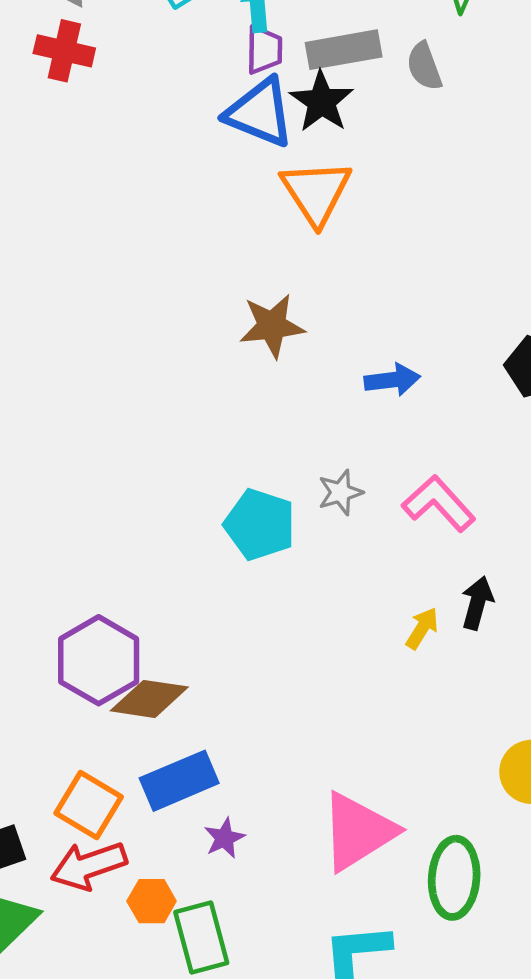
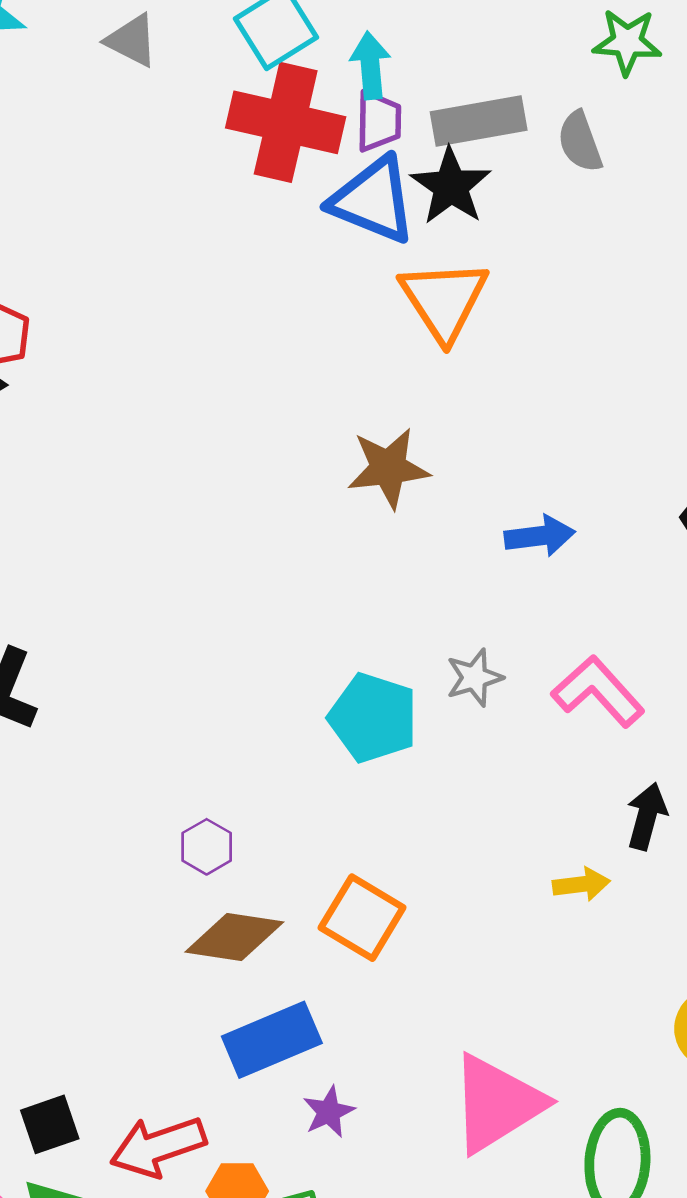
red cross: (64, 51) -> (286, 122), moved, size x1.5
yellow arrow: (422, 628) -> (581, 884), moved, turned 51
purple hexagon: (99, 660) -> (207, 847), moved, size x0.5
orange square: (89, 805) -> (362, 918), moved

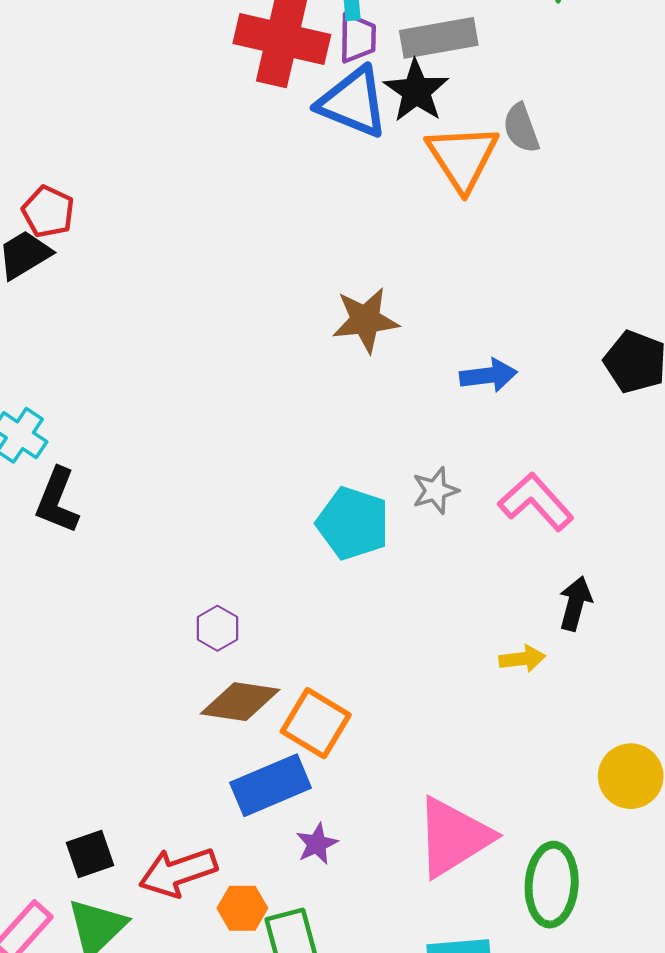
gray semicircle: (580, 142) -> (521, 128), moved
orange triangle: (444, 300) -> (462, 158), moved
orange square: (362, 918) -> (316, 723), moved

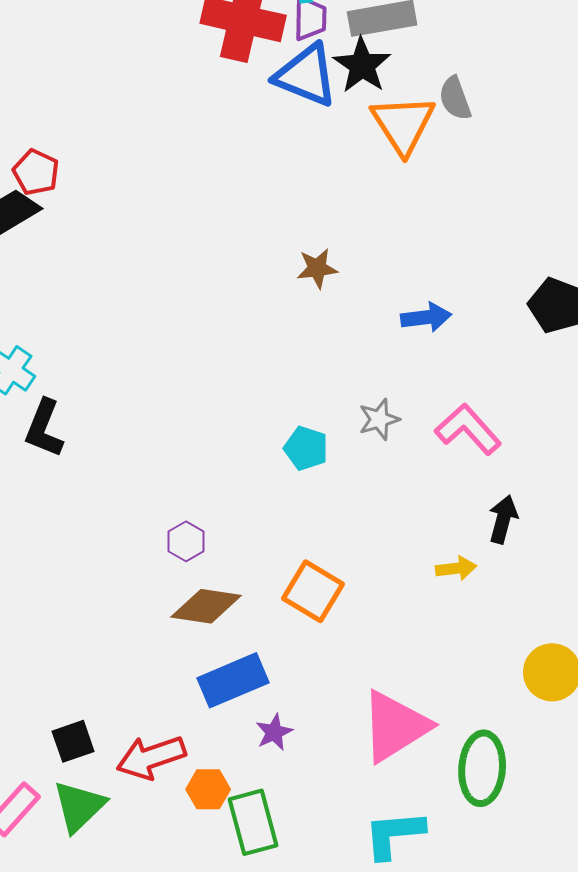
brown star: (365, 320) -> (317, 268), size x0.7
cyan pentagon: (353, 523) -> (306, 448), size x0.7
orange square: (316, 723) -> (313, 591), moved

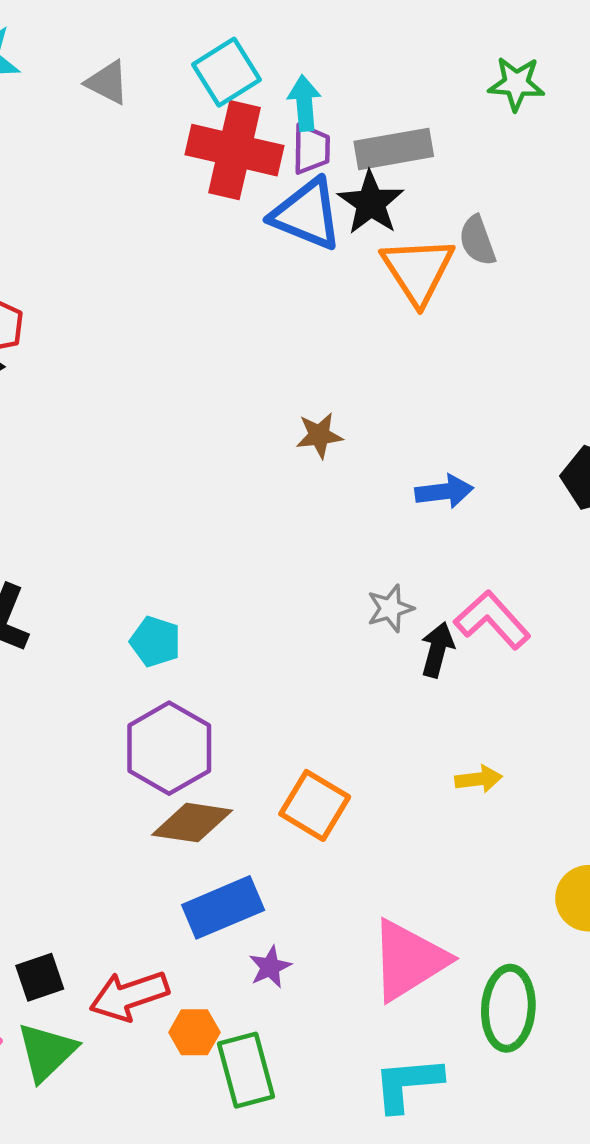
cyan pentagon: (306, 448) -> (155, 642), moved
black arrow: (503, 519) -> (437, 650), moved
purple hexagon: (186, 541) -> (169, 748), size x2.0

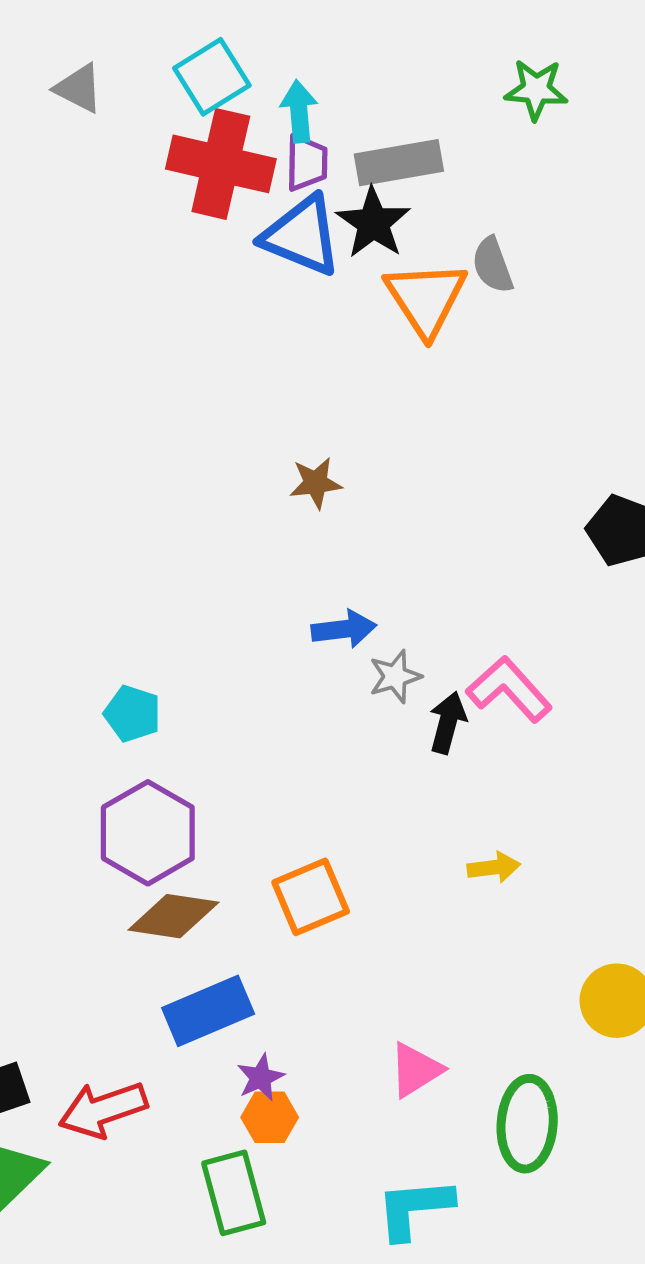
blue arrow: (444, 492) -> (344, 629), moved
orange square: (315, 805) -> (311, 897), turned 36
pink triangle: (409, 960) -> (416, 1070), size x0.6
orange hexagon: (194, 1032) -> (270, 1117), moved

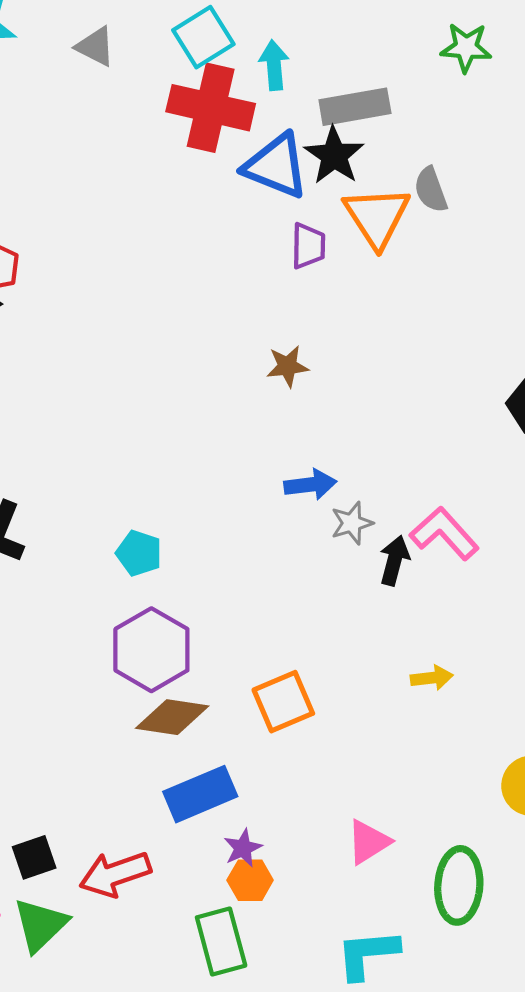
purple trapezoid: (307, 163) -> (308, 246), moved

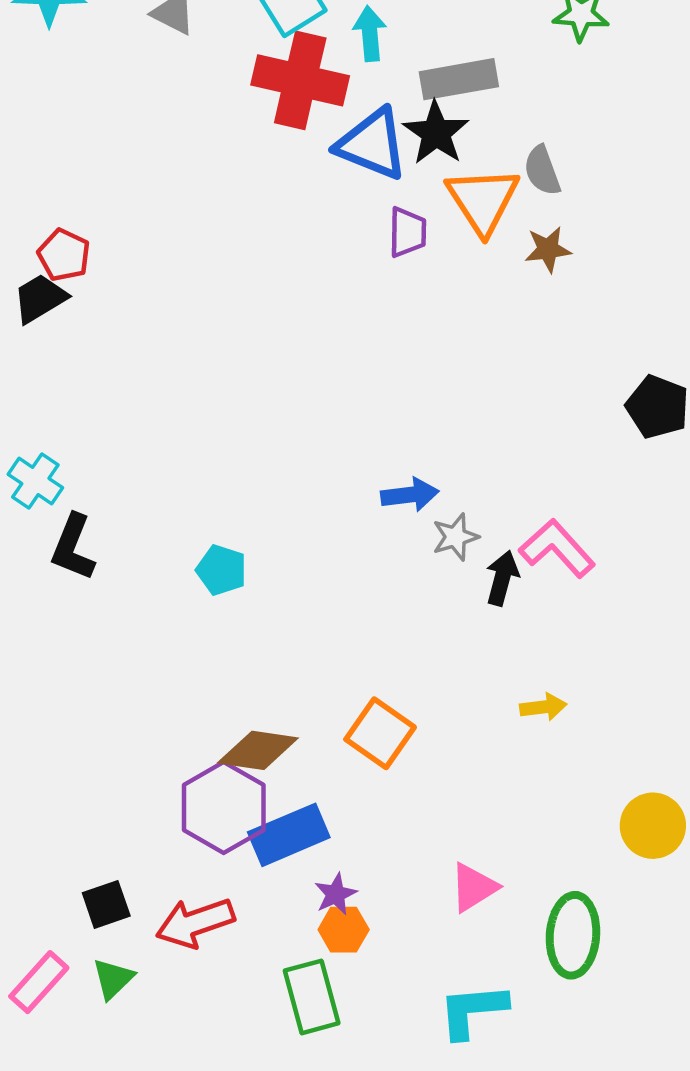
brown star: (287, 366) -> (548, 249), moved
purple hexagon: (151, 650) -> (224, 807), moved
orange square: (283, 702) -> (380, 733), turned -32
green triangle: (40, 925) -> (113, 979), size x0.7

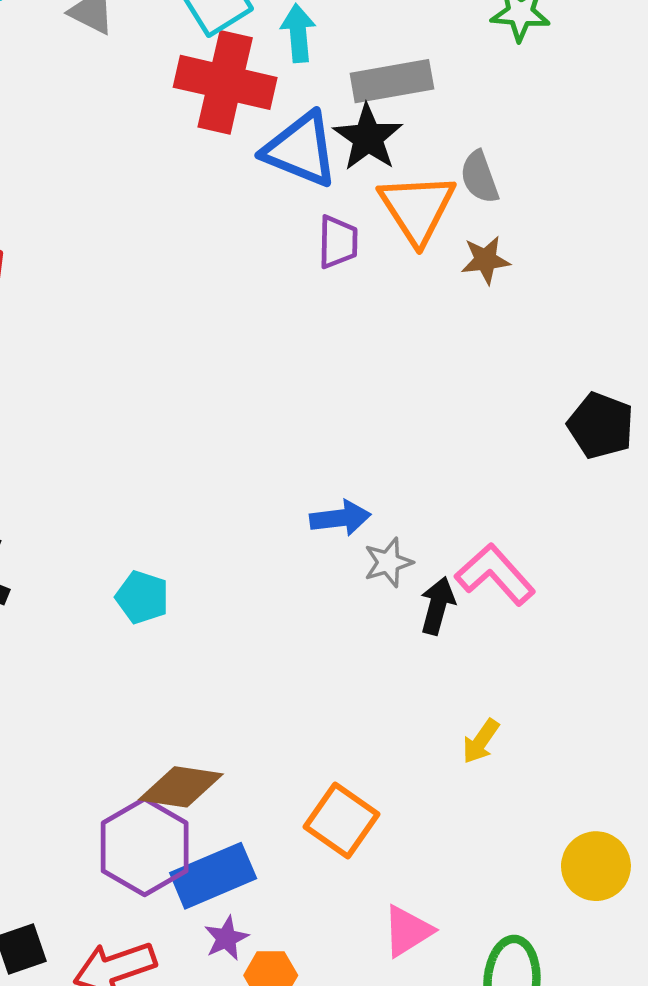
yellow arrow: (543, 707) -> (481, 741), turned 132
orange square: (380, 733) -> (342, 821), moved
purple star: (336, 894) -> (226, 938), moved

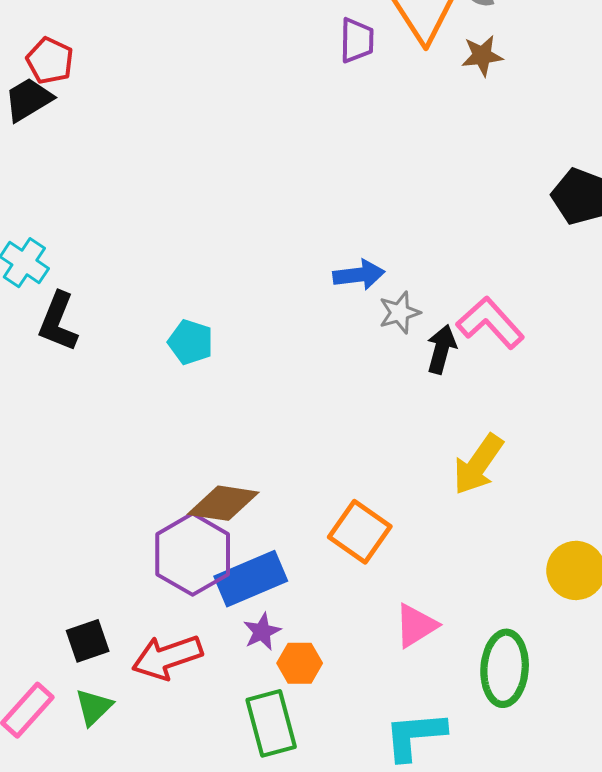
yellow arrow: (481, 741) -> (478, 464), size x1.6

